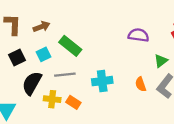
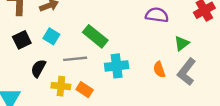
green rectangle: (70, 46) -> (95, 36), moved
cyan square: (44, 54) -> (51, 36), turned -32
black semicircle: (32, 83) -> (38, 68), size x0.7

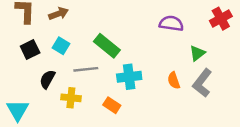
orange rectangle: (85, 90) -> (112, 105), moved

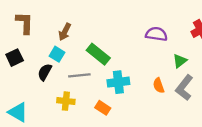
brown arrow: (59, 14) -> (65, 32), moved, turned 138
black square: (30, 49) -> (15, 58), moved
black semicircle: (47, 79) -> (45, 72), moved
cyan triangle: (18, 110) -> (18, 112), turned -30

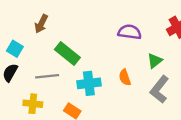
brown arrow: (65, 32) -> (41, 24), moved
cyan square: (57, 54) -> (15, 49), moved
orange semicircle: (159, 85) -> (125, 77), moved

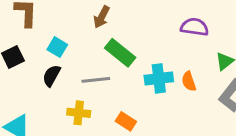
brown arrow: (41, 24) -> (102, 17), moved
cyan cross: (89, 83) -> (159, 78), moved

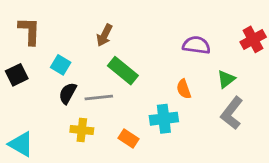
black semicircle: (52, 76) -> (68, 93), moved
cyan cross: (159, 78) -> (164, 119), moved
orange semicircle: (189, 81) -> (184, 89), moved

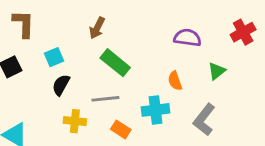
cyan square: (61, 65) -> (54, 57), turned 36
gray line: (99, 97) -> (105, 99), moved
gray L-shape: (232, 113) -> (204, 120), moved

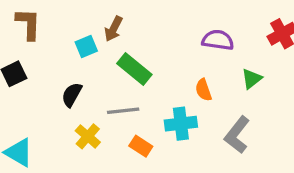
cyan square: (54, 57) -> (86, 47), moved
yellow cross: (75, 121) -> (88, 136), turned 35

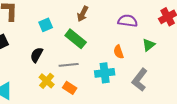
brown arrow: (113, 29) -> (83, 14), moved
orange rectangle: (141, 146) -> (70, 88), moved

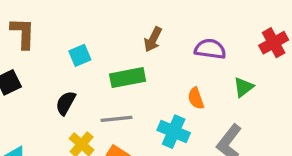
brown arrow: (83, 14) -> (153, 39), moved
green rectangle: (76, 39) -> (128, 78), turned -50
cyan cross: (105, 73) -> (174, 132), turned 30

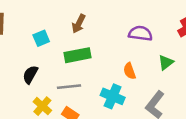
brown arrow: (153, 39) -> (79, 24), moved

